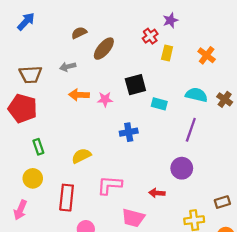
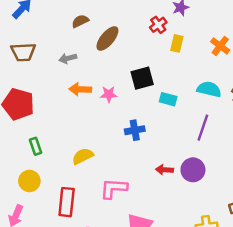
brown trapezoid: (30, 75) -> (23, 52), moved
red arrow: (157, 193) -> (164, 170), moved

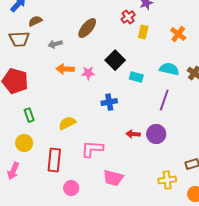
brown semicircle: (80, 21) -> (35, 21), moved
black square: (142, 78) -> (115, 60), turned -30

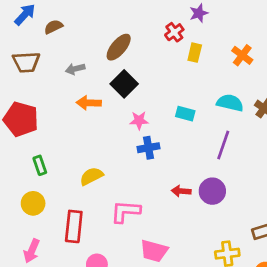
brown semicircle: (35, 21) -> (53, 27), moved
black square: (115, 60) -> (124, 84), moved
pink star: (88, 73) -> (139, 120), moved
pink arrow: (13, 171) -> (32, 251), moved

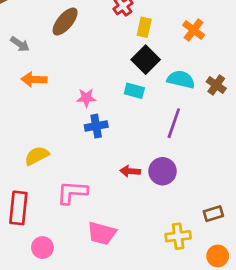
gray arrow: (75, 69) -> (20, 44), turned -132
black square: (124, 84) -> (146, 60), moved

